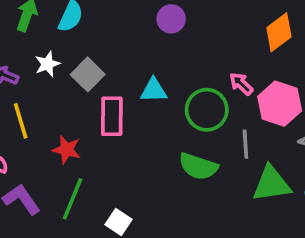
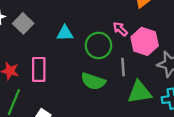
pink rectangle: (112, 116) -> (39, 69), moved

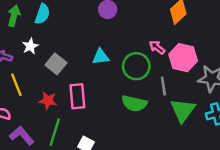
gray square: (23, 23) -> (56, 64), moved
green triangle: (140, 92) -> (183, 110), turned -40

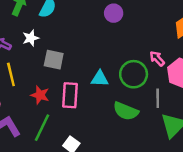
cyan triangle: (101, 57) -> (100, 79), moved
gray square: (56, 64) -> (54, 60), turned -36

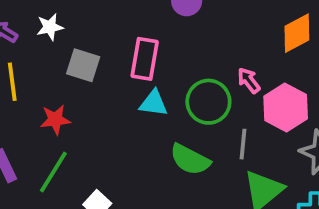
red star: (40, 95) -> (55, 120), turned -30
pink rectangle: (70, 95) -> (145, 59), moved

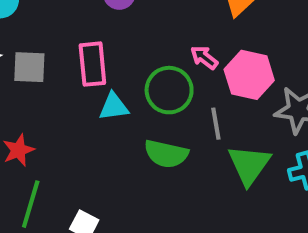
gray square: (83, 65) -> (29, 67), moved

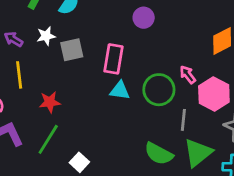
gray square: (29, 67) -> (72, 50), turned -30
green semicircle: (166, 154) -> (159, 154), moved

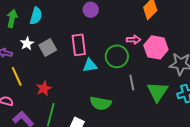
pink arrow: (188, 75) -> (134, 40), turned 144
gray line: (183, 120) -> (132, 82), moved
green semicircle: (159, 154) -> (101, 103), moved

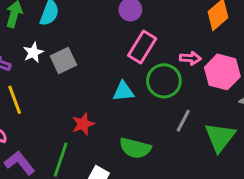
pink rectangle: (79, 45) -> (142, 47), moved, turned 35
gray line: (132, 82) -> (183, 121), turned 35
red star: (44, 89) -> (83, 124), moved

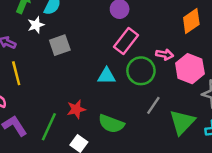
white star: (33, 53) -> (36, 25), moved
red star: (83, 124) -> (76, 109), moved

